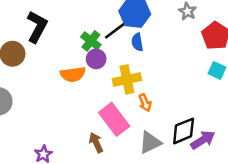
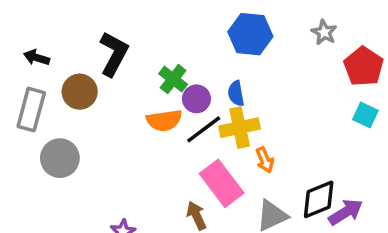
black line: (117, 29) -> (204, 129), moved
green cross: (91, 41) -> (173, 79), moved
blue semicircle: (137, 42) -> (236, 93), moved

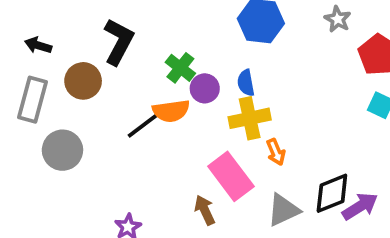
black line: (204, 129) -> (145, 124), moved

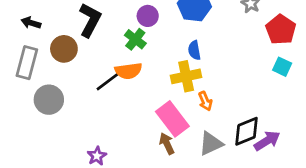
blue semicircle: (246, 83) -> (194, 50), moved
purple circle: (205, 88) -> (148, 16), moved
brown arrow: (205, 210) -> (167, 144), moved

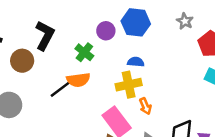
purple circle: (148, 16) -> (106, 31), moved
blue semicircle: (194, 50) -> (136, 62), turned 105

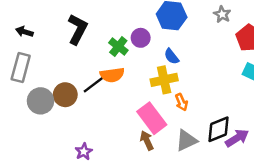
purple circle: (106, 31) -> (141, 38), moved
brown circle: (22, 61) -> (65, 95), moved
blue semicircle: (136, 62) -> (172, 56), turned -133

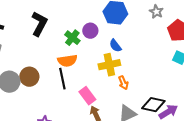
black line: (95, 84) -> (62, 79), moved, turned -65
pink rectangle: (152, 118) -> (87, 96), moved, size x0.7
black diamond: (218, 129) -> (153, 105), turned 35

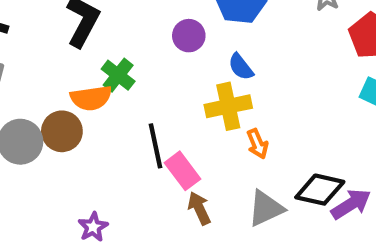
green cross: (72, 38) -> (118, 75), moved
orange semicircle: (67, 61) -> (91, 98), moved
black line: (62, 79) -> (156, 146), moved

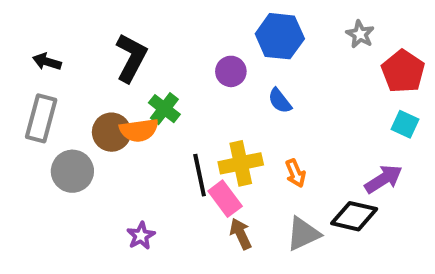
yellow cross: (228, 106) -> (241, 163), moved
brown circle: (62, 131) -> (112, 132), moved
purple arrow: (351, 204) -> (383, 179), moved
purple star: (93, 227) -> (141, 236), moved

